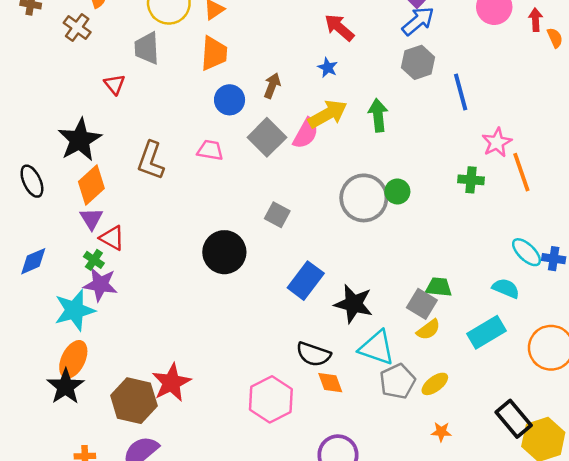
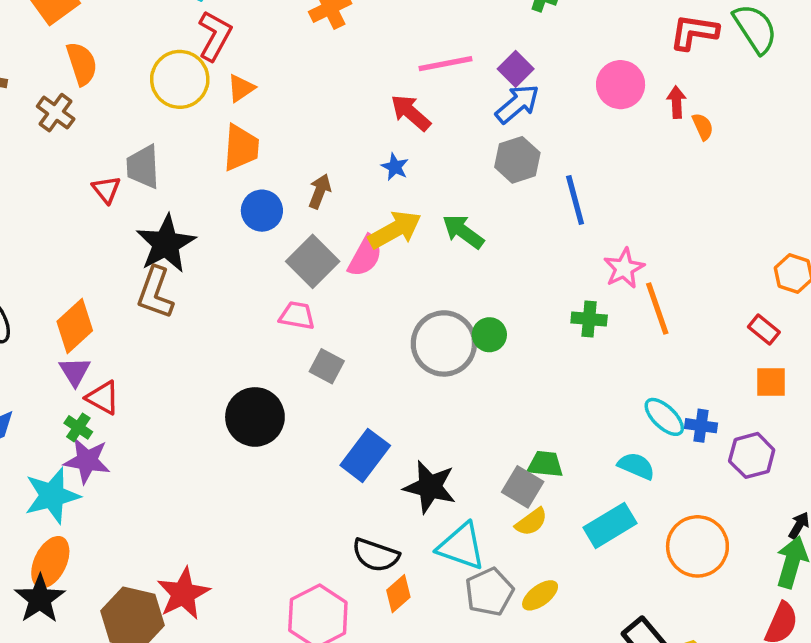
gray trapezoid: (147, 48) -> (143, 167), moved
green arrow: (378, 115) -> (463, 232), turned -48
black star: (80, 140) -> (166, 244), moved
pink trapezoid: (210, 150) -> (297, 316), moved
orange diamond: (330, 383) -> (398, 594), turned 68

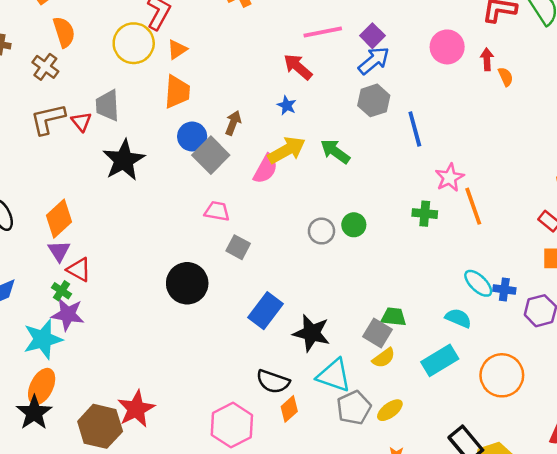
gray square: (313, 261) -> (211, 155), moved
brown L-shape: (155, 293) -> (48, 119), moved, turned 57
gray circle: (444, 343) -> (321, 231), size x0.6

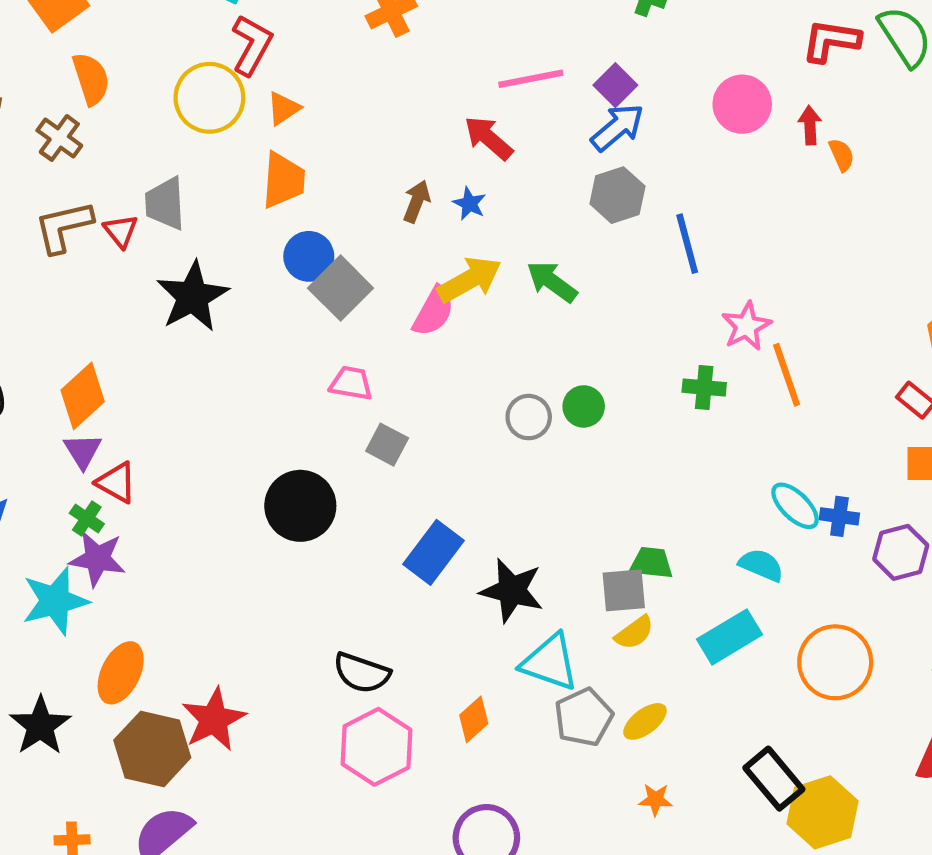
brown arrow: (233, 123) -> (417, 201), moved
gray square: (377, 333) -> (624, 590), turned -36
black semicircle: (273, 382) -> (362, 673), moved
orange ellipse: (42, 387) -> (121, 673), moved

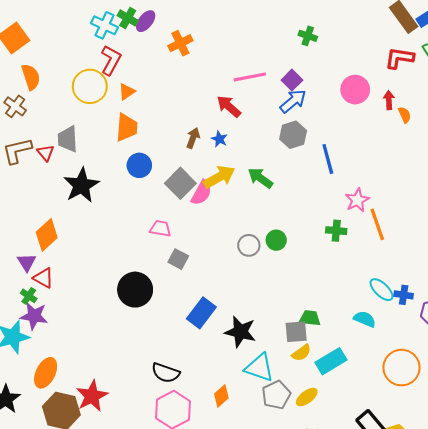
gray square: (341, 288) -> (180, 183), moved
orange diamond: (83, 396) -> (47, 235), moved
cyan rectangle: (730, 637) -> (331, 361), moved

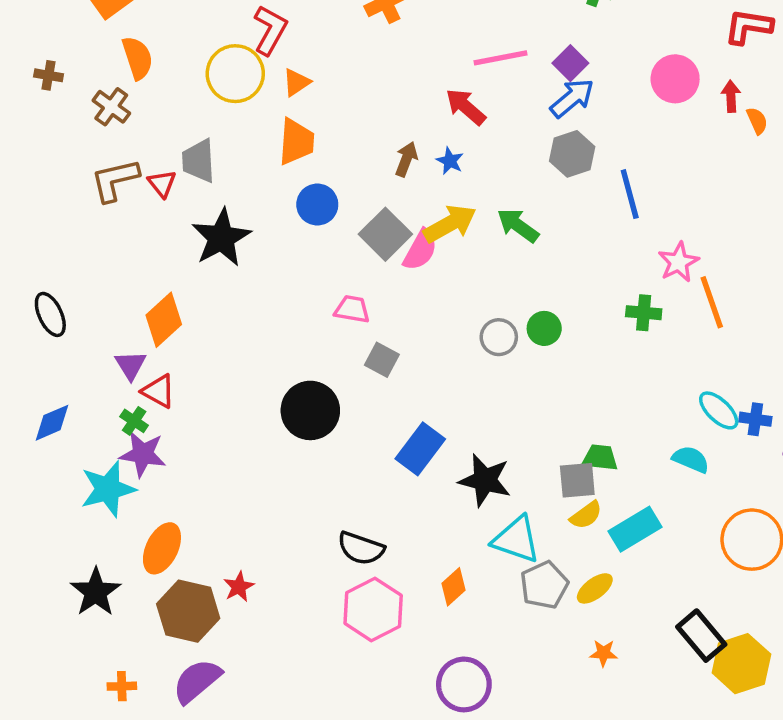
red star: (92, 396) -> (239, 587), size x0.6

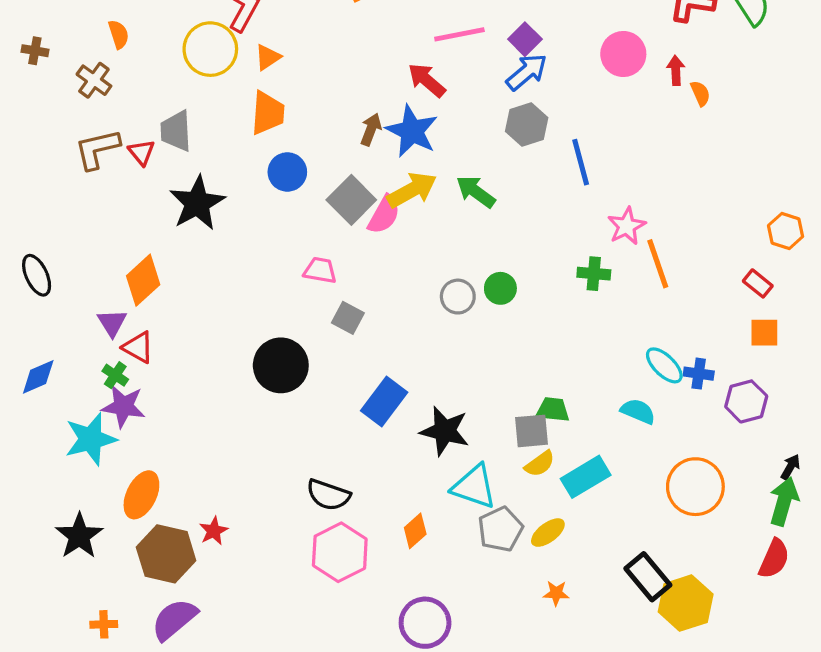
orange semicircle: (138, 58) -> (119, 34), size x0.7
blue star: (450, 161) -> (412, 131), size x2.0

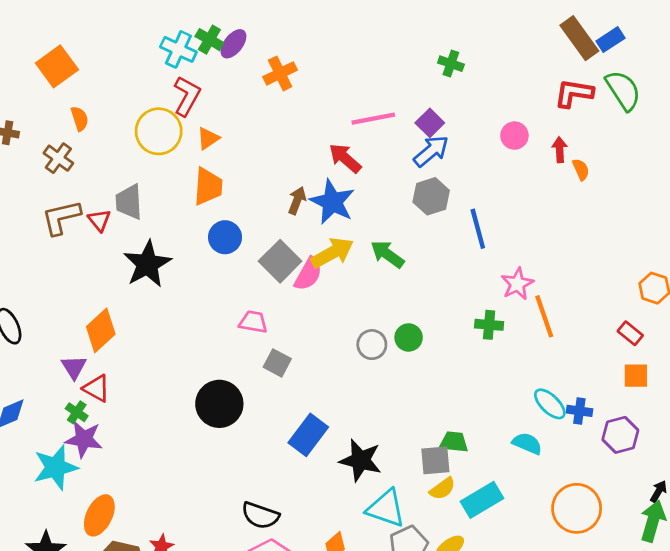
pink circle: (623, 54) -> (514, 136), size x0.7

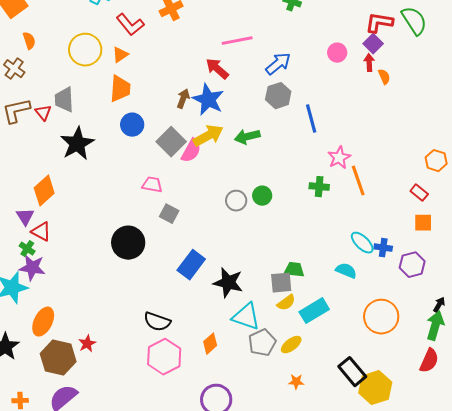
red L-shape: (187, 96) -> (130, 25), moved, turned 112
purple square: (430, 123) -> (373, 44), moved
green arrow: (387, 254) -> (247, 137), turned -50

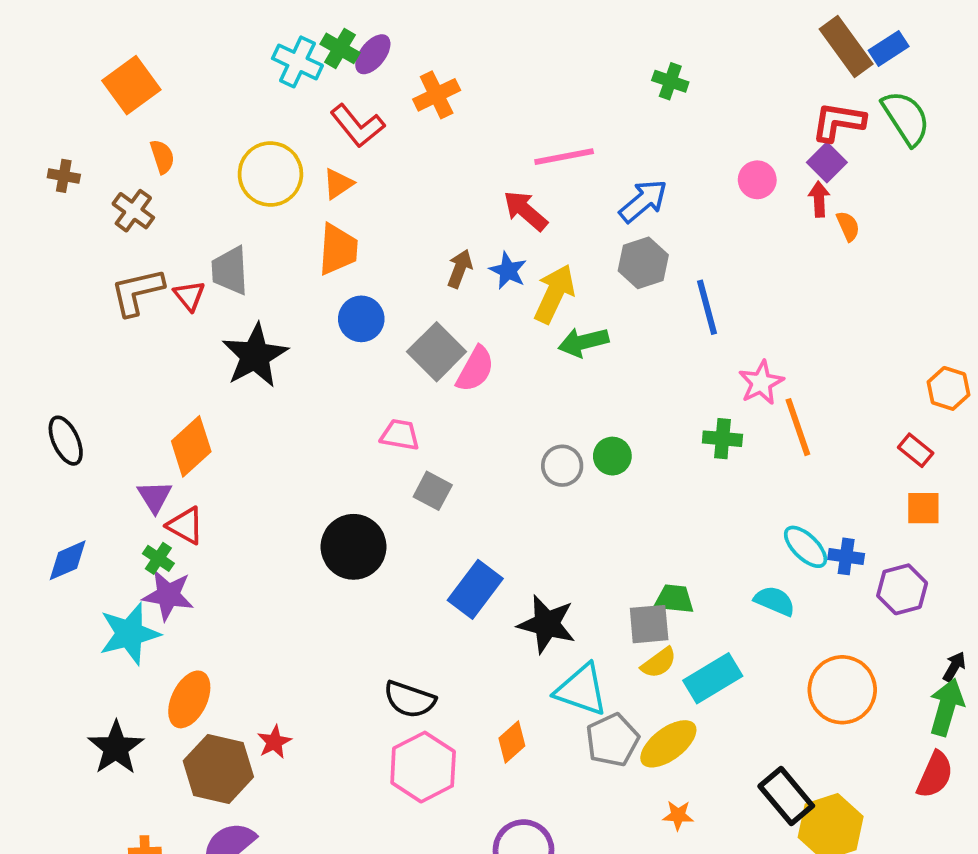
blue star: (208, 100) -> (508, 271), size x0.6
yellow arrow: (208, 136) -> (554, 294), moved, turned -36
yellow ellipse: (291, 345) -> (668, 744), size x1.4

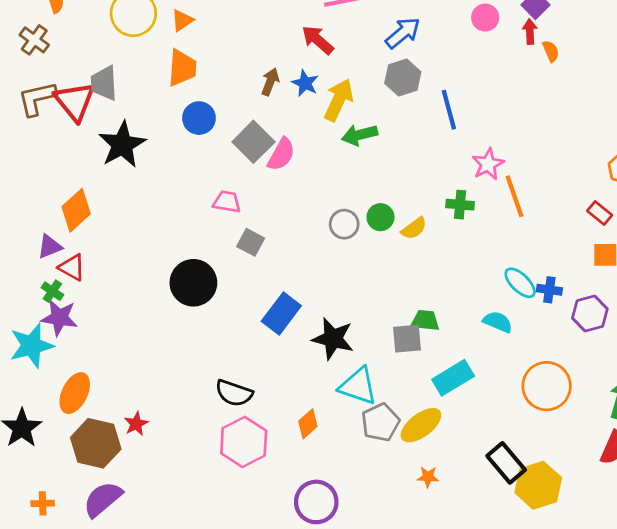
red triangle: (189, 296) -> (75, 101), size x1.8
purple triangle: (155, 497) -> (50, 246), turned 40
yellow semicircle: (659, 663) -> (414, 228), moved

